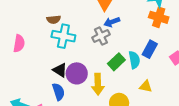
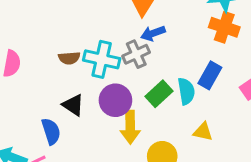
brown semicircle: (54, 20) -> (69, 58), moved
cyan cross: (63, 36) -> (102, 59), moved
purple circle: (77, 73) -> (115, 100), moved
blue semicircle: (58, 92) -> (51, 131), moved

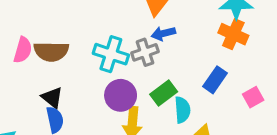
brown semicircle: (69, 58) -> (51, 51), moved, size x1.6
cyan semicircle: (186, 91) -> (182, 110), moved
black triangle: (73, 105) -> (52, 98), moved

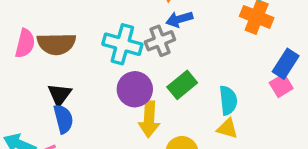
blue rectangle: (215, 80) -> (286, 64), moved
black triangle: (52, 98) -> (59, 95), turned 30
cyan semicircle: (182, 110) -> (228, 100), moved

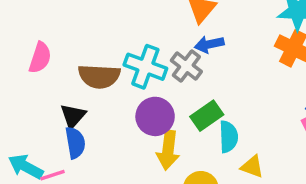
gray cross: (160, 41) -> (186, 66), turned -36
brown semicircle: (56, 44) -> (99, 76), moved
cyan semicircle: (228, 100) -> (228, 137), moved

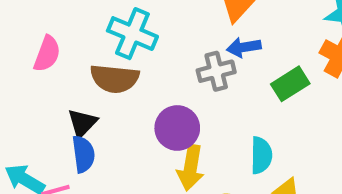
gray cross: (186, 66) -> (216, 71), turned 36
cyan cross: (145, 67) -> (132, 34), moved
green rectangle: (207, 116) -> (290, 84), moved

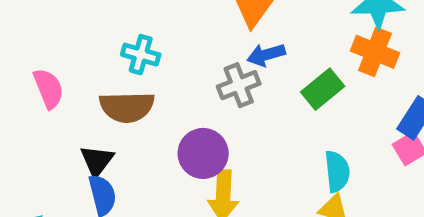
cyan cross: (132, 34) -> (141, 55), size x0.7
pink semicircle: (47, 54) -> (49, 89), turned -36
cyan semicircle: (261, 155) -> (337, 171), moved

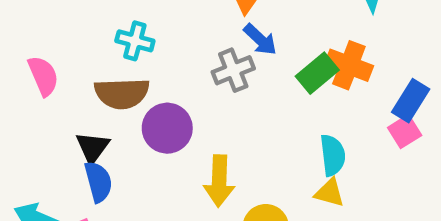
orange cross: (375, 52) -> (349, 65), moved
blue arrow: (266, 55) -> (260, 40), turned -120
purple circle: (203, 153) -> (167, 128), moved

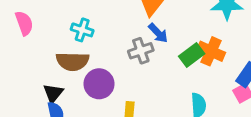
pink semicircle: (43, 76) -> (24, 23), moved

